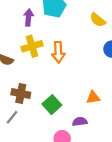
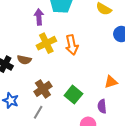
brown cross: (21, 94) -> (43, 89), turned -36
purple semicircle: (80, 122) -> (102, 106), turned -80

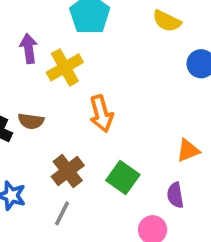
purple arrow: (39, 17) -> (29, 48), moved
yellow cross: (46, 43) -> (65, 67), moved
orange arrow: (72, 45) -> (101, 114), moved

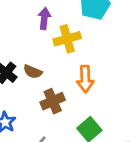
brown cross: (68, 171) -> (53, 101), moved

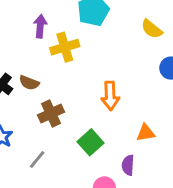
orange arrow: (85, 79) -> (110, 96), moved

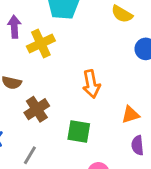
green square: (90, 142) -> (79, 131), turned -30
purple semicircle: (128, 165) -> (137, 145), moved

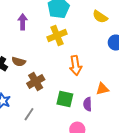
yellow cross: (41, 43) -> (57, 36), moved
purple semicircle: (137, 145) -> (88, 104), moved

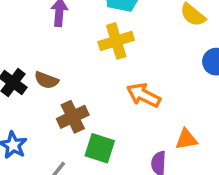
orange arrow: (76, 65) -> (144, 95), turned 120
green square: (65, 99) -> (100, 148), moved

